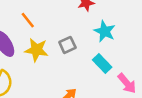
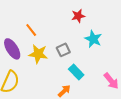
cyan rectangle: (102, 64) -> (76, 72), moved

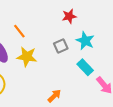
gray square: (63, 50) -> (61, 46), moved
cyan rectangle: (76, 72) -> (85, 67), moved

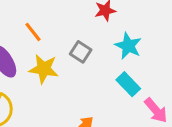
gray square: (61, 46) -> (81, 52), moved, turned -32

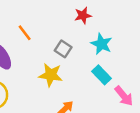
yellow star: (44, 69) -> (51, 75), moved

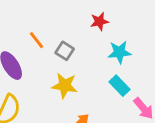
cyan star: (101, 44) -> (119, 52), turned -30
gray square: (63, 49) -> (65, 51), moved

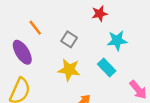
orange line: (37, 40) -> (35, 28), moved
cyan rectangle: (119, 86) -> (107, 67), moved

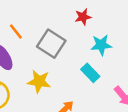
gray square: (69, 39) -> (51, 44), size x1.6
yellow star: (69, 70) -> (39, 81), moved

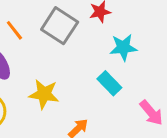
gray square: (51, 44) -> (60, 26), moved

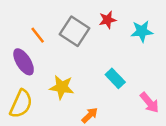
cyan star: (123, 47) -> (142, 31), moved

